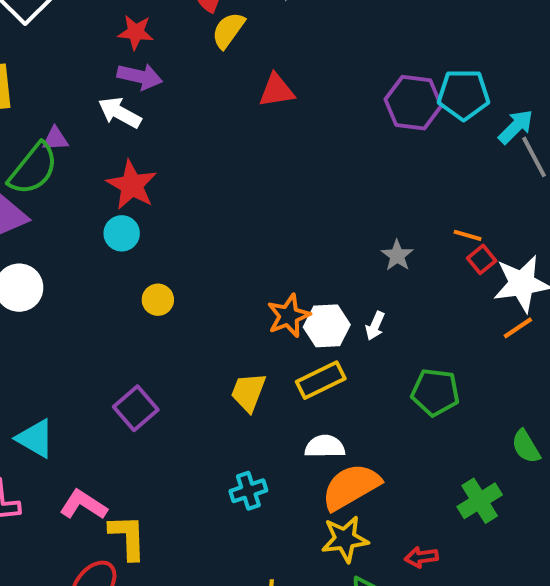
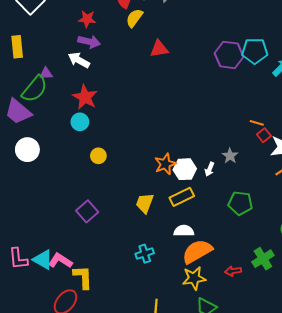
gray star: (397, 255) -> (230, 156), moved
cyan triangle: (35, 438) -> (43, 260), moved
red arrow: (421, 557) -> (233, 271), moved

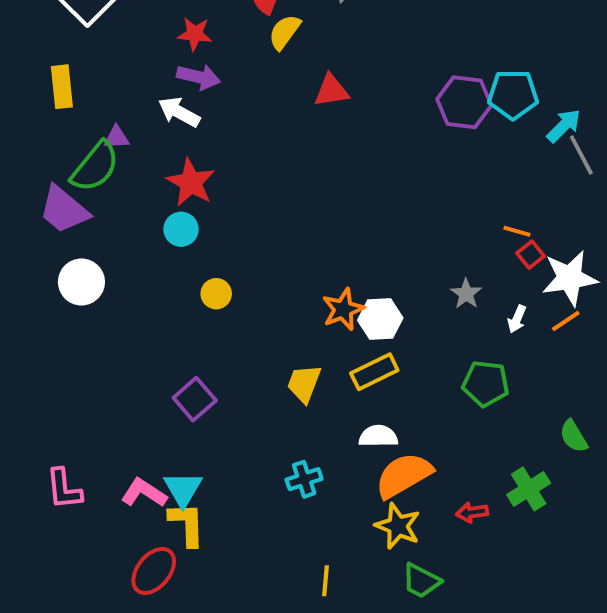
white arrow: (209, 169) -> (517, 319), moved
cyan triangle: (43, 260) -> (183, 489), moved, turned 30
yellow star: (194, 278) -> (398, 526), turned 30

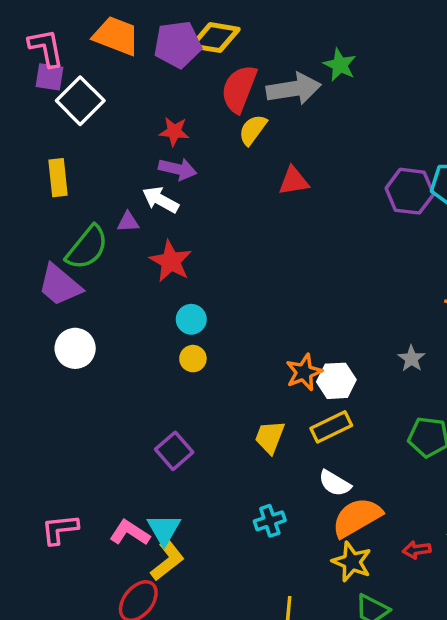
purple triangle: (117, 137) -> (128, 222), moved
cyan circle: (181, 229) -> (191, 319), moved
white semicircle: (378, 436) -> (335, 483), turned -148
pink L-shape: (64, 489) -> (60, 529), turned 90
yellow L-shape: (187, 524) -> (167, 560), turned 54

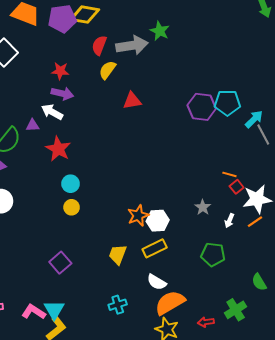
red semicircle: (239, 89) -> (99, 45), size x0.7

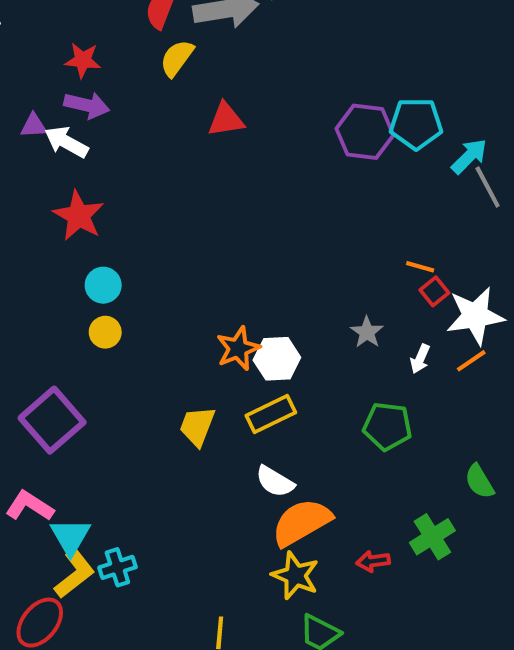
purple triangle: (33, 125) -> (34, 126), moved
purple square: (60, 263) -> (52, 420), moved, size x1.4
cyan cross: (118, 305) -> (117, 567), moved
pink L-shape: (34, 312) -> (30, 506), moved

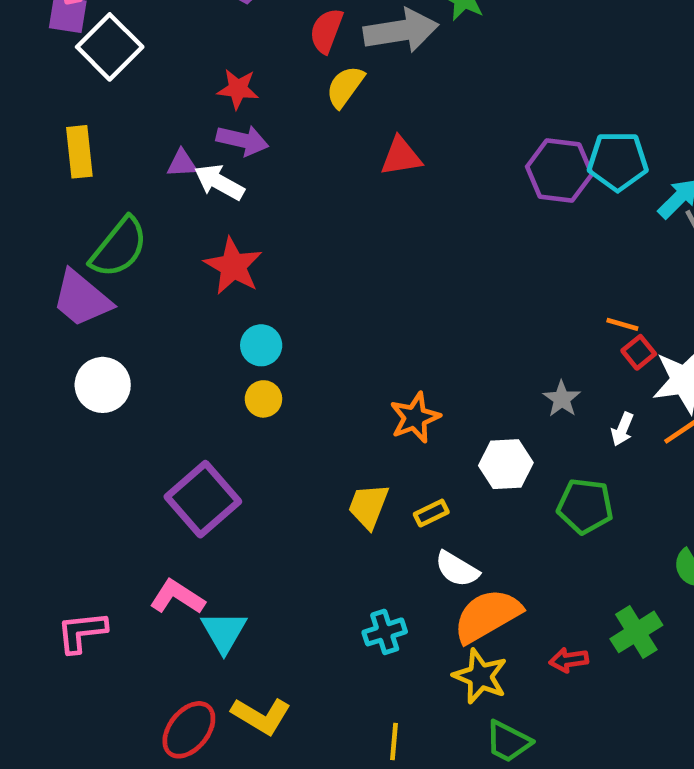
white hexagon: (277, 359) -> (506, 464), moved
yellow rectangle: (271, 414) -> (431, 513), moved, size x0.6
cyan cross: (117, 567) -> (385, 632), moved
yellow L-shape: (75, 573) -> (261, 716), moved, turned 69

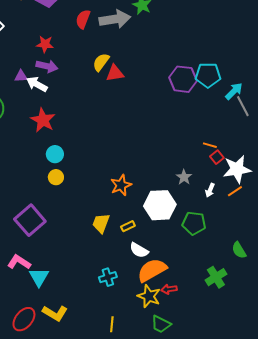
yellow semicircle: (345, 87) -> (101, 62), moved
white hexagon: (506, 464) -> (160, 205), size x1.4
red arrow: (569, 660) -> (169, 289), moved

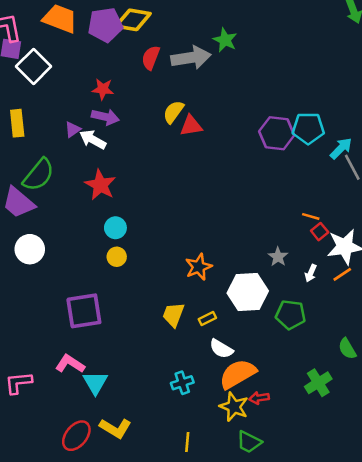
purple triangle: (21, 76) -> (73, 129), turned -32
purple square: (30, 220) -> (84, 311), turned 32

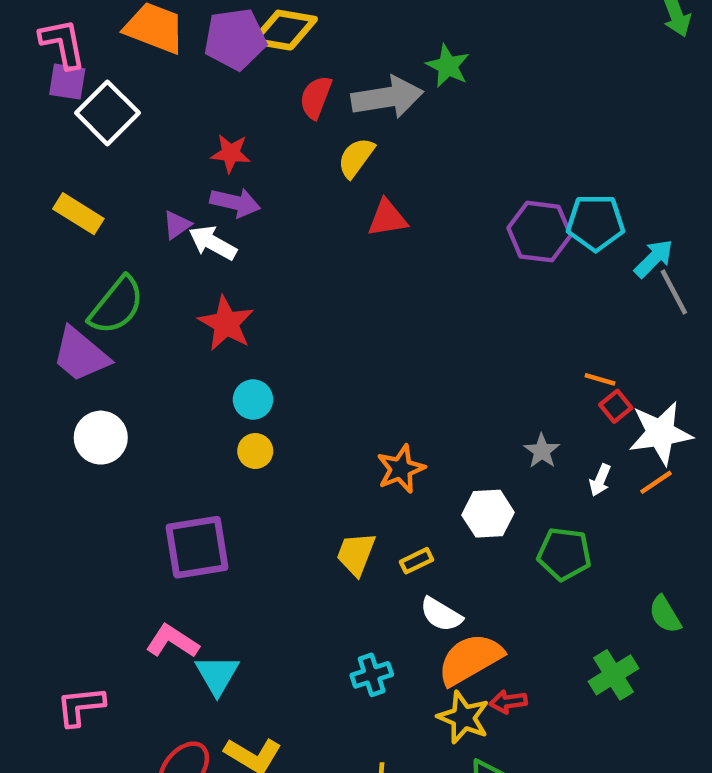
yellow semicircle: (173, 112) -> (356, 158), moved
yellow rectangle: (17, 123) -> (78, 214), turned -52
white hexagon: (248, 292) -> (488, 514), size x0.7
pink L-shape: (18, 383) -> (81, 706), moved

